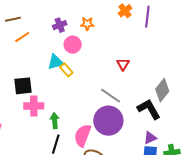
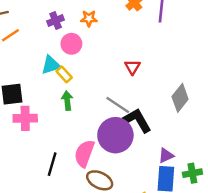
black L-shape: (149, 109) -> (137, 120), moved
green arrow: (55, 121) -> (67, 101), moved

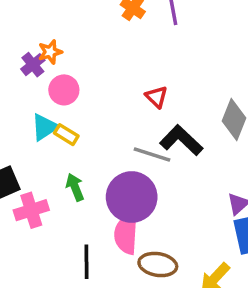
orange star: (89, 18) -> (50, 52), moved
green arrow: (67, 101) -> (75, 187), moved
black L-shape: (137, 120) -> (181, 140), moved
purple circle: (115, 135) -> (132, 197), moved

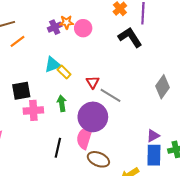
pink circle: (64, 90) -> (83, 28), moved
red triangle: (157, 97) -> (93, 82), moved
black L-shape: (181, 140) -> (130, 37), moved

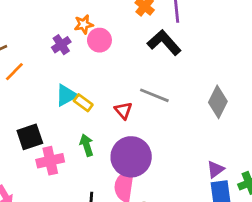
orange star: (66, 22) -> (84, 24), moved
gray line: (111, 95) -> (154, 95), moved

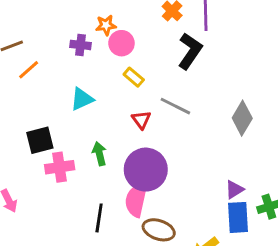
black L-shape: (164, 43) -> (190, 51), turned 72
purple cross: (61, 45) -> (81, 45), turned 36
yellow rectangle: (83, 103) -> (134, 77), moved

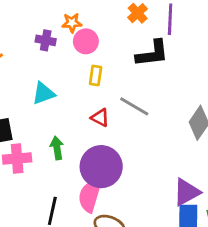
black L-shape: (190, 51) -> (152, 54), turned 45
yellow rectangle: (134, 77) -> (96, 75), turned 54
red triangle: (141, 120) -> (100, 118), turned -30
purple triangle: (234, 190) -> (186, 192), size x1.5

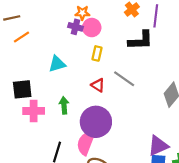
purple cross: (46, 40) -> (76, 27), moved

